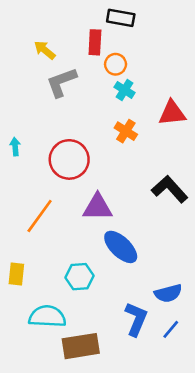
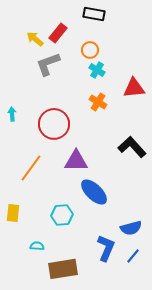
red rectangle: (95, 42) -> (58, 33), moved, turned 36
cyan semicircle: (47, 316) -> (37, 246), size x0.5

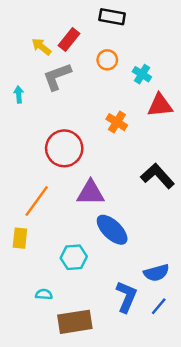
cyan cross: (97, 70) -> (142, 74), moved
cyan arrow: (12, 114) -> (19, 95), moved
yellow rectangle: (13, 213) -> (20, 238), moved

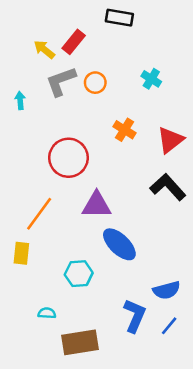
orange circle: (107, 60) -> (95, 83), moved
red triangle: (160, 105) -> (170, 140), moved, turned -32

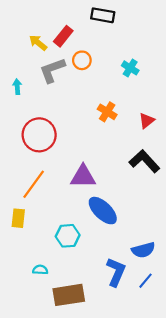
orange circle: (95, 83) -> (82, 60), moved
red triangle: (170, 140) -> (147, 121), size x0.7
red circle: (68, 158) -> (39, 135), moved

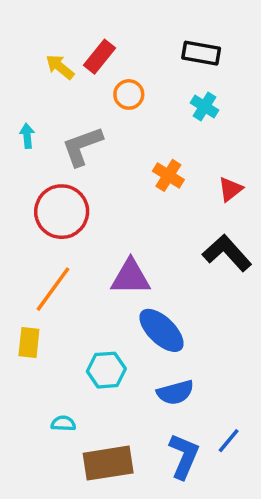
black rectangle: (103, 15) -> (201, 53), moved
gray L-shape: (52, 70) -> (82, 146), moved
blue semicircle: (143, 250) -> (175, 392), moved
blue L-shape: (116, 272) -> (184, 456), moved

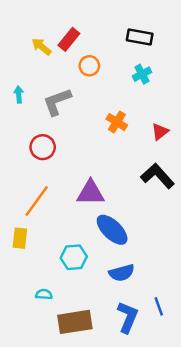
cyan cross: (205, 107) -> (142, 74), turned 30
red circle: (62, 212) -> (43, 147), size x0.7
blue line: (229, 441) -> (159, 306), turned -60

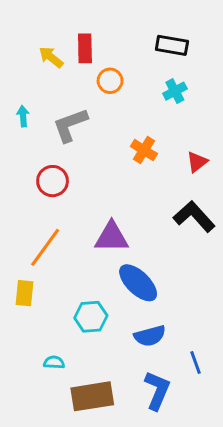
red rectangle: (69, 39) -> (85, 48), turned -40
blue line: (159, 306) -> (196, 362), moved

